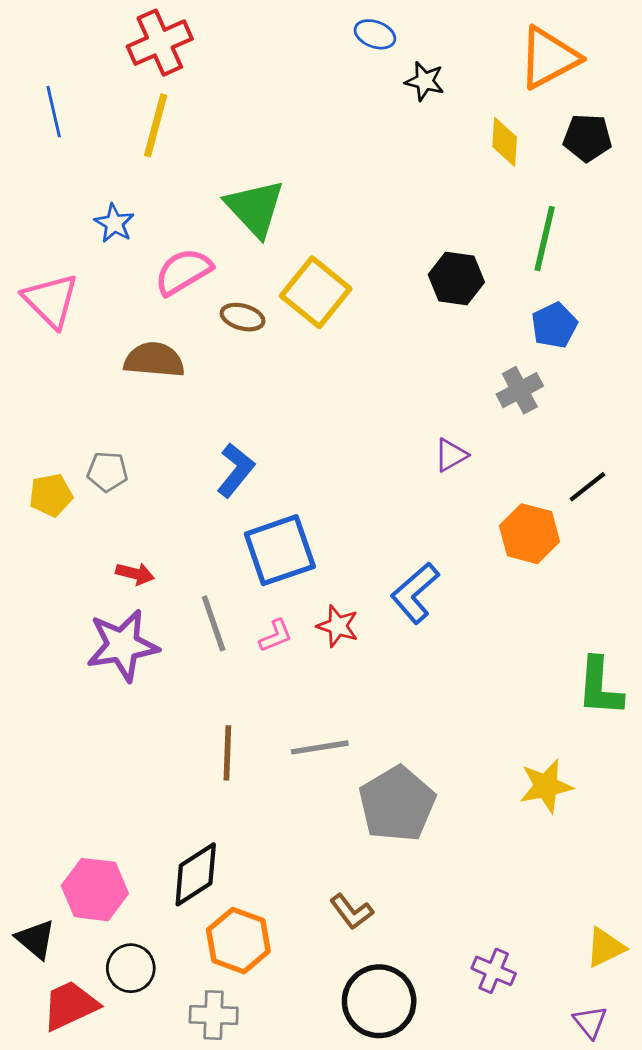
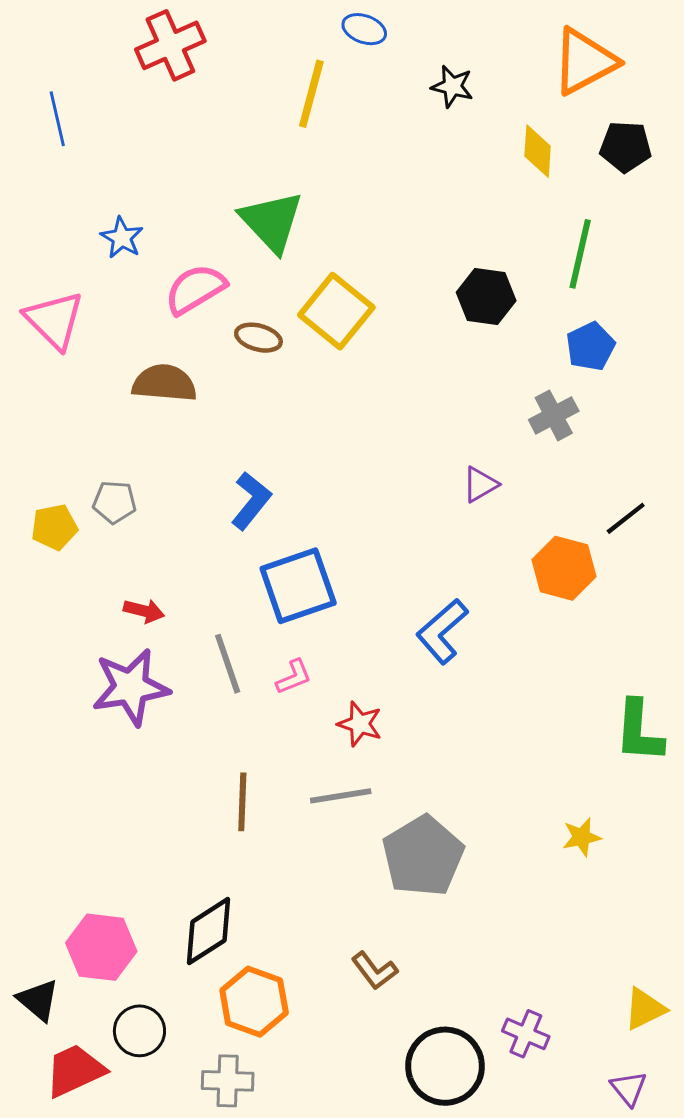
blue ellipse: (375, 34) -> (364, 29), moved
yellow line: (156, 125) -> (311, 94), moved
red star: (338, 626) -> (360, 724), moved
yellow star: (546, 786) -> (582, 837), size x0.7
black circle: (379, 1001) -> (445, 1066), moved

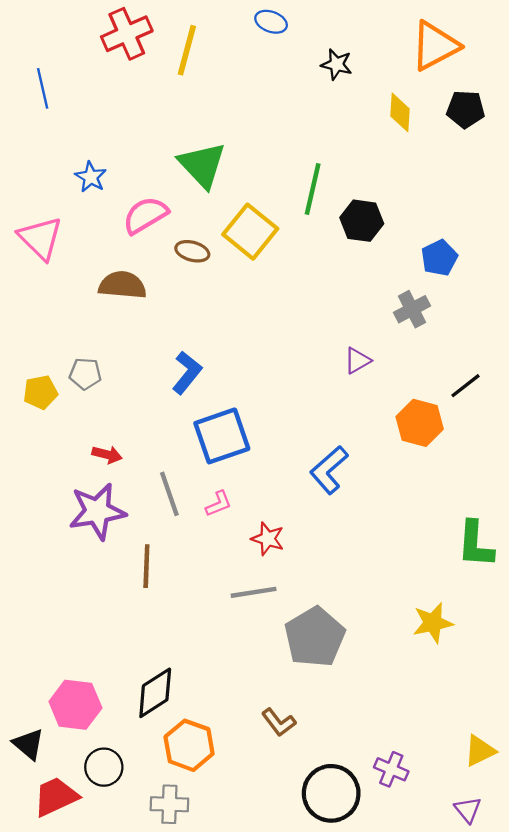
yellow line: (311, 94) -> (187, 50), moved
green line: (580, 254) -> (313, 189), moved
brown line: (242, 802) -> (146, 566), moved
yellow star: (582, 837) -> (433, 623), size x1.4

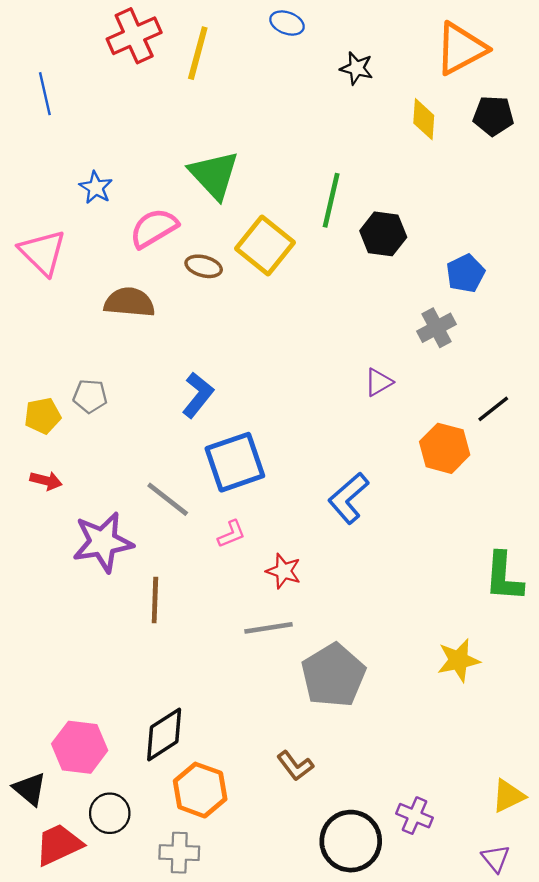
red arrow: (107, 455) -> (46, 481), moved
gray line: (169, 494) -> (168, 499), moved, turned -33

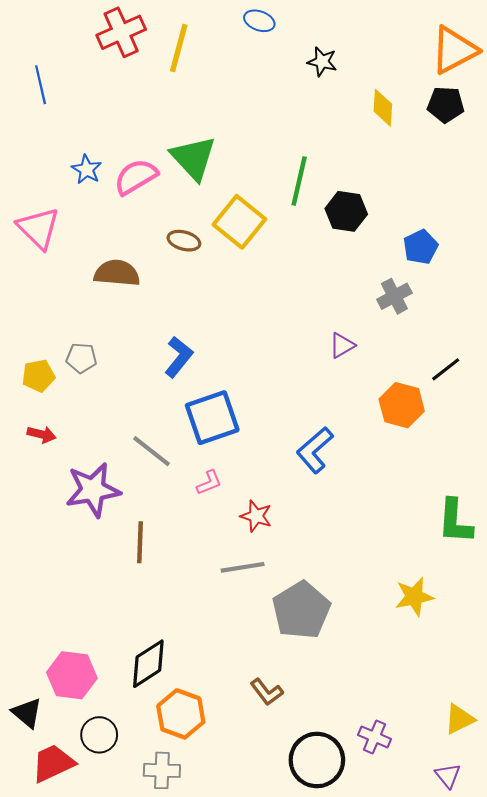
orange triangle: (461, 49) -> (454, 50), moved
pink semicircle: (154, 228) -> (136, 177), moved

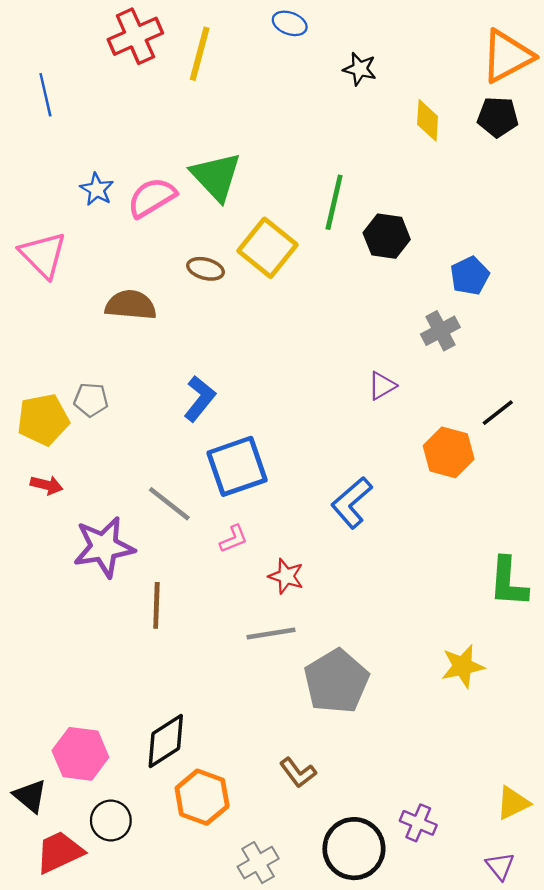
yellow pentagon: (38, 376) -> (43, 420), size x1.4
gray cross: (162, 770) -> (258, 863), moved, turned -32

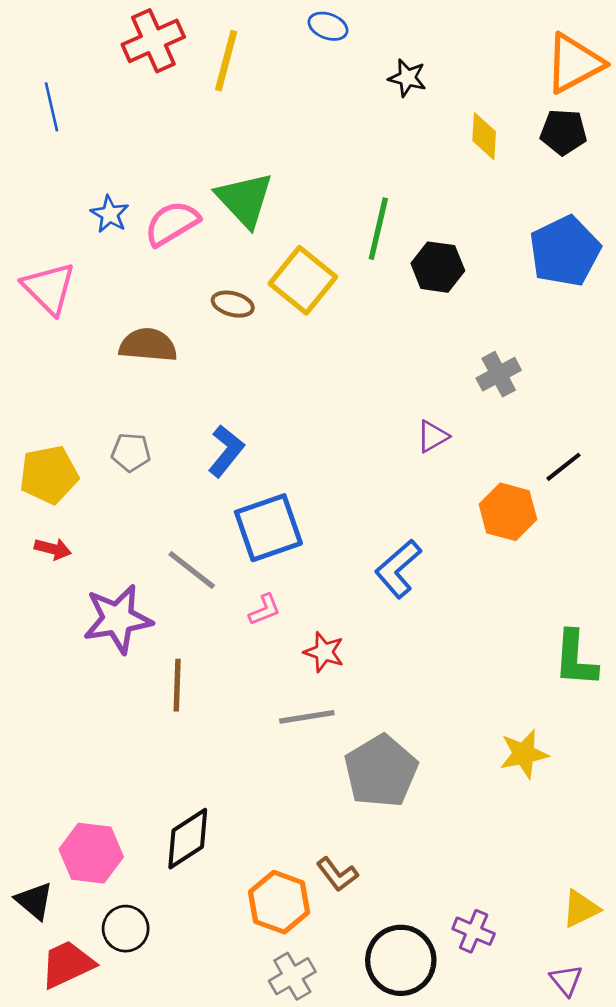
blue pentagon: (470, 276) -> (565, 251), moved, size x1.6
gray pentagon: (91, 400) -> (131, 452), moved
orange hexagon: (202, 797) -> (279, 902), moved

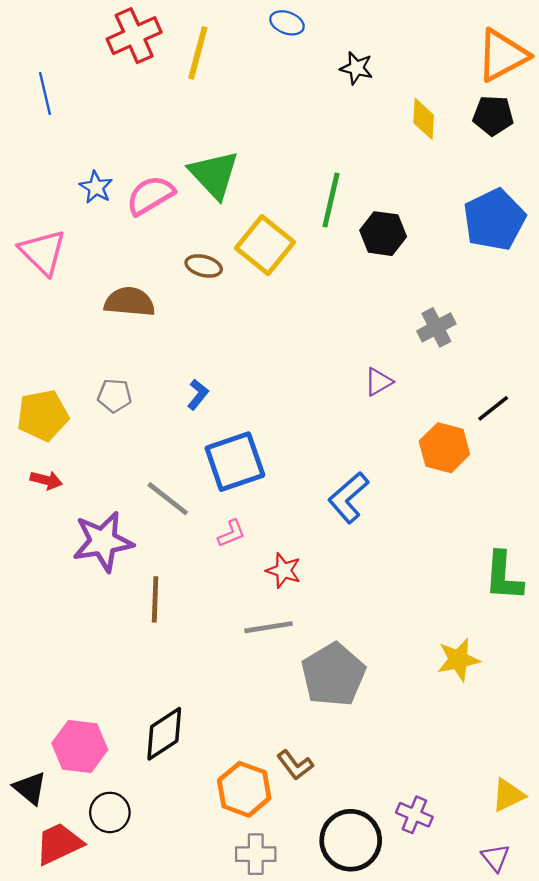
blue L-shape: (226, 451) -> (198, 395), size x0.7
gray cross: (292, 976) -> (256, 854), turned 30

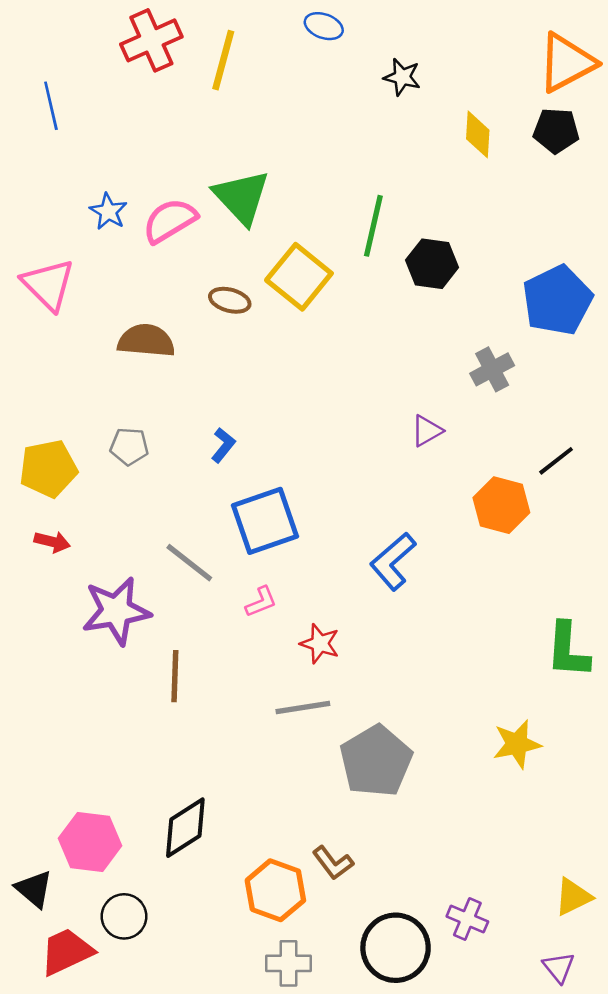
blue pentagon: (494, 220) -> (557, 300), moved

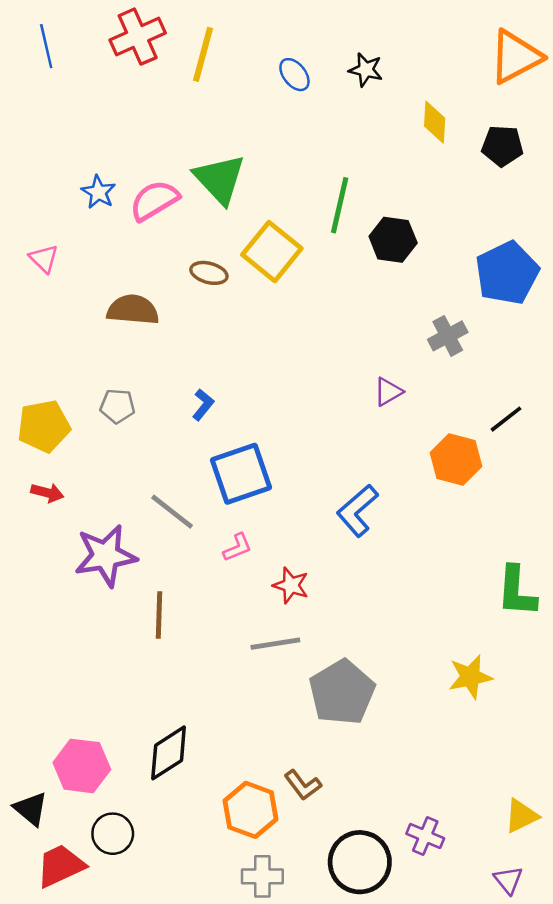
blue ellipse: (324, 26) -> (294, 75), moved, turned 32
blue line: (51, 106) -> (46, 46), moved
black pentagon: (556, 131) -> (502, 146), moved
pink triangle: (48, 285) -> (44, 259), size x0.6

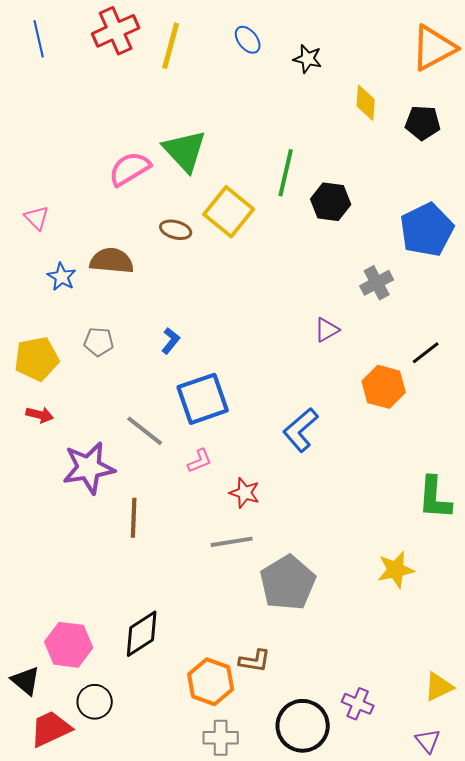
blue ellipse: (294, 75) -> (248, 40), moved
blue star: (98, 192) -> (62, 277), moved
brown L-shape: (303, 785) -> (255, 661), turned -44

